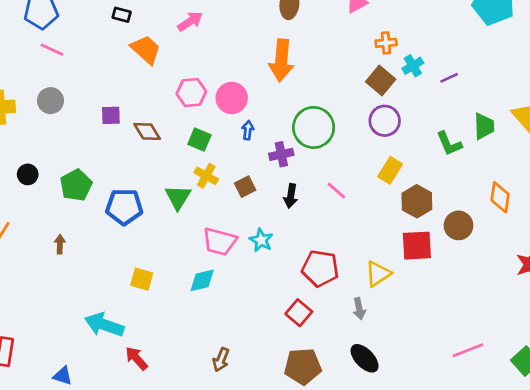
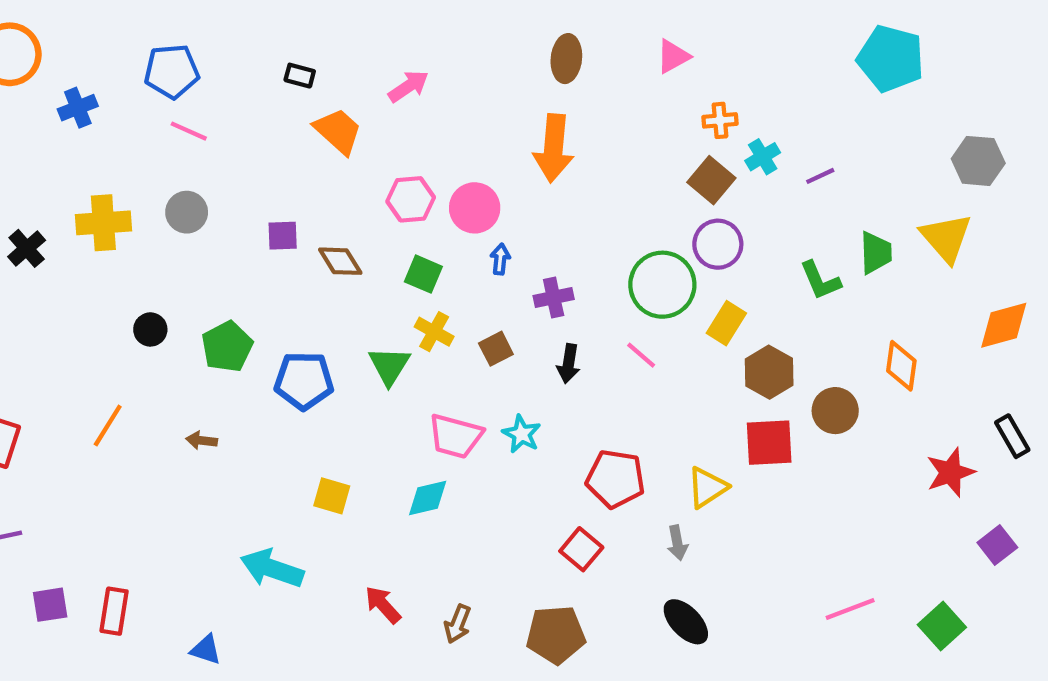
green circle: (314, 127) -> (662, 285), moved
brown arrow: (60, 244) -> (202, 440), turned -84
red arrow: (136, 358) -> (383, 605), moved
brown pentagon: (303, 366) -> (556, 635), moved

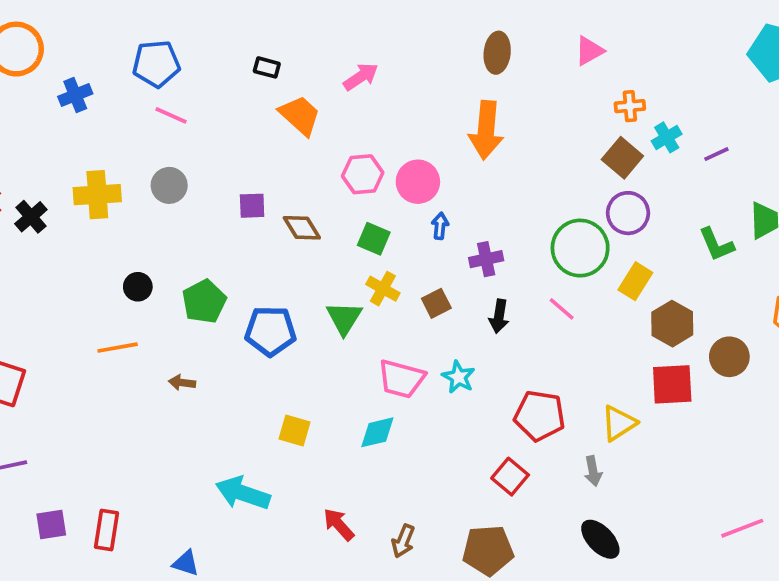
orange line: (108, 425) -> (118, 348), moved, turned 48

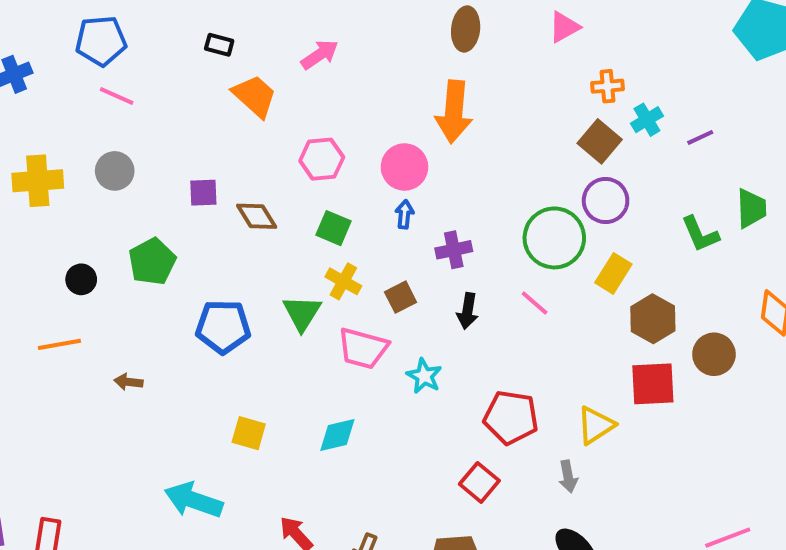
pink circle: (418, 182) -> (404, 167), moved
green pentagon: (204, 301) -> (152, 262), moved
pink trapezoid: (401, 379) -> (363, 348), moved

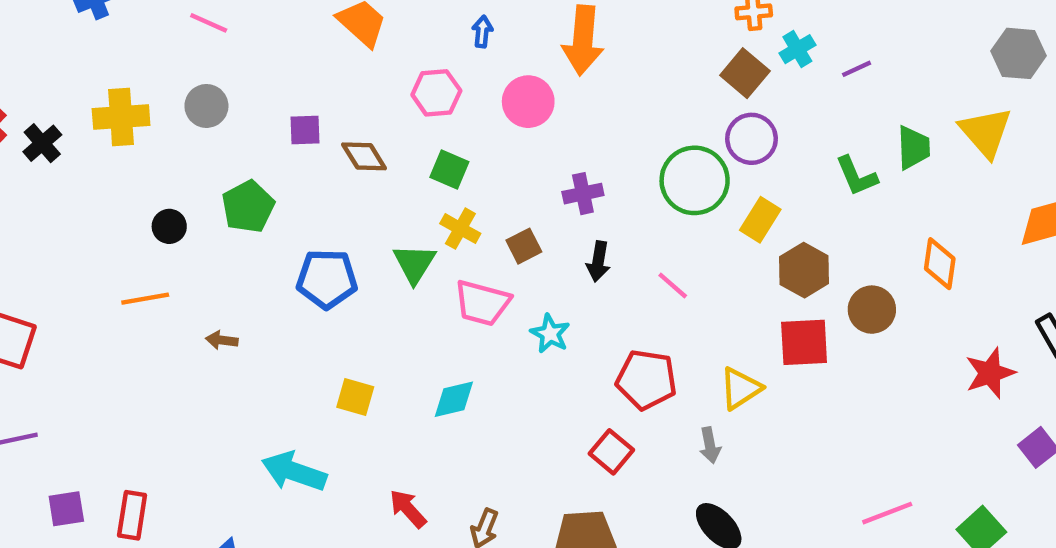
blue arrow: (404, 214) -> (482, 32), moved
pink line: (535, 303) -> (673, 285), moved

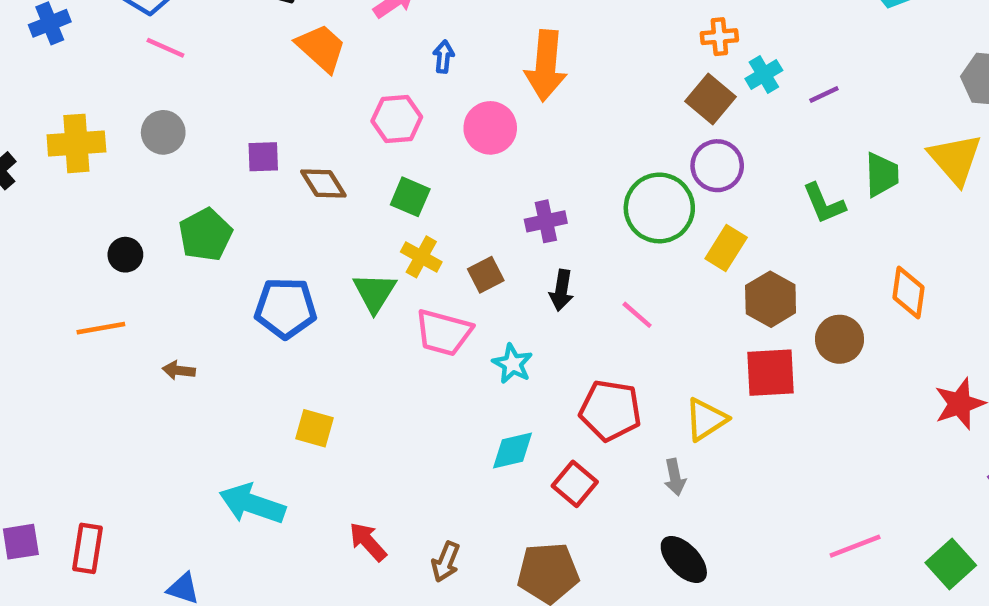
cyan diamond: (454, 399) -> (512, 450), moved

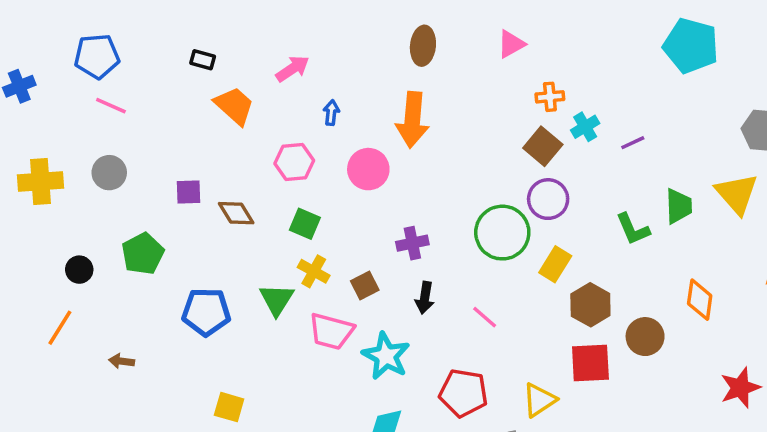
orange line: (101, 328) -> (60, 328), turned -48
cyan star: (512, 364) -> (386, 356), size x1.5

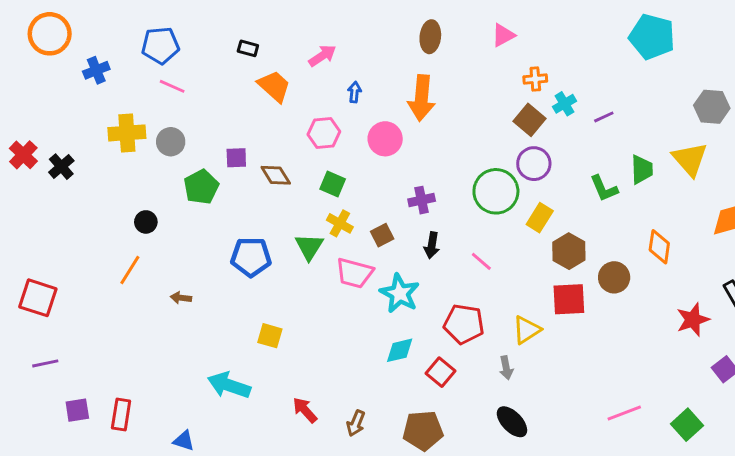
yellow cross: (40, 181) -> (127, 133), moved
green pentagon: (143, 254) -> (201, 187), moved

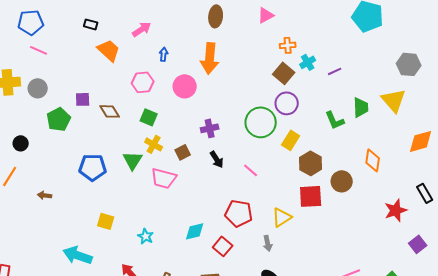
black arrow: (432, 245) -> (217, 159), turned -42
cyan star: (400, 293) -> (146, 236), moved, size x0.6

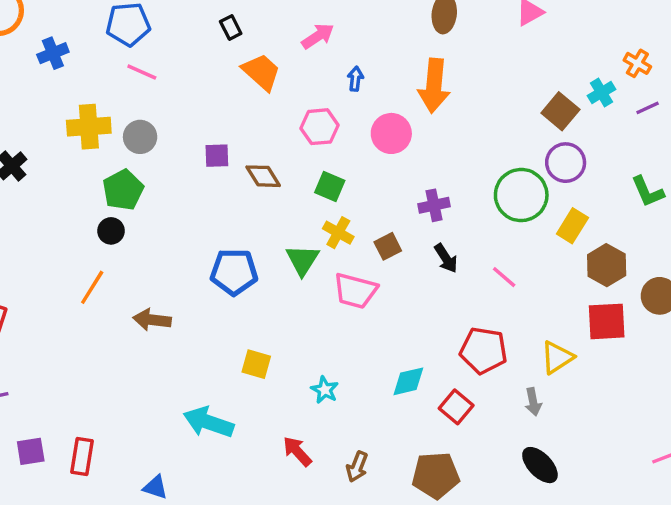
black rectangle: (91, 24) -> (231, 28), turned 48
orange cross: (288, 45) -> (637, 63), moved, turned 35
green pentagon: (59, 119) -> (123, 190), moved
brown arrow: (45, 195) -> (152, 320), size x1.5

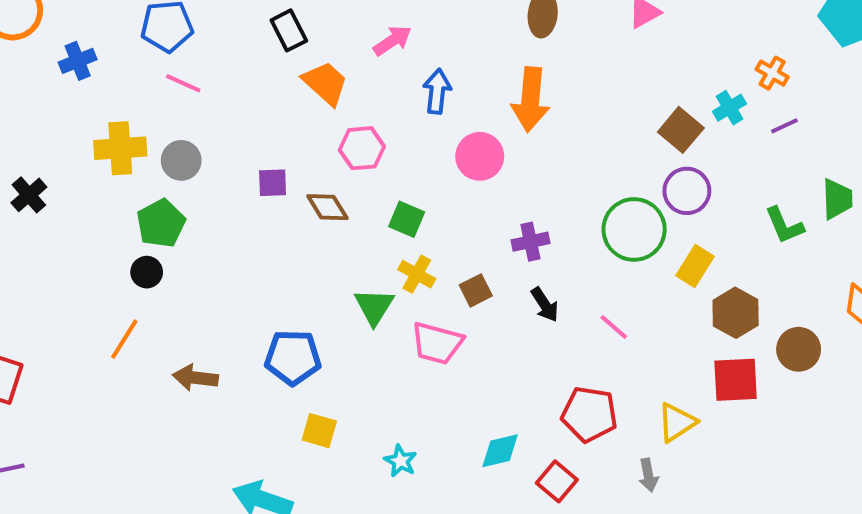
black rectangle: (231, 28) -> (289, 30), size x1.4
blue arrow: (355, 79) -> (437, 91), size x1.5
pink hexagon: (320, 127) -> (362, 148), moved
blue pentagon: (234, 272) -> (293, 357), moved

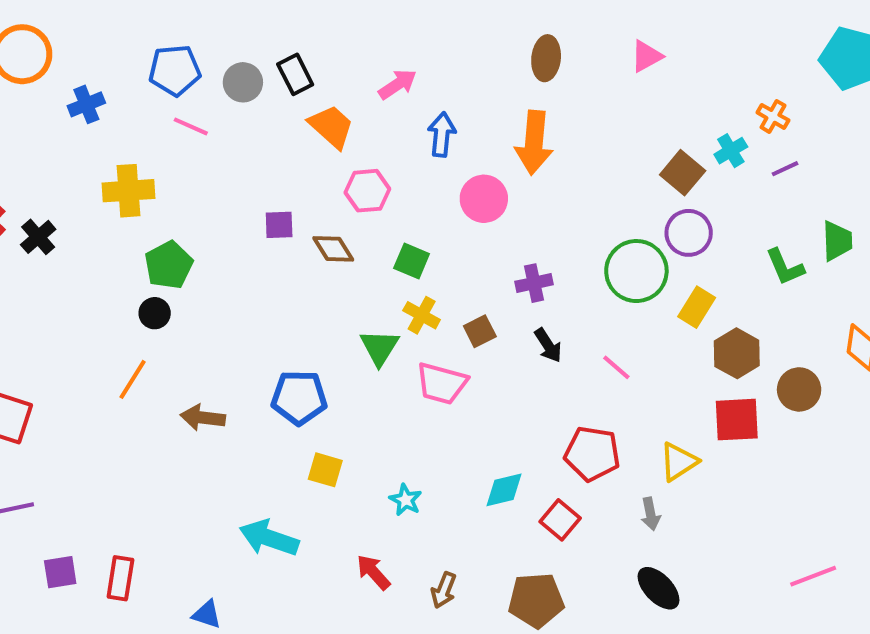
gray circle: (181, 160) -> (243, 82), moved

